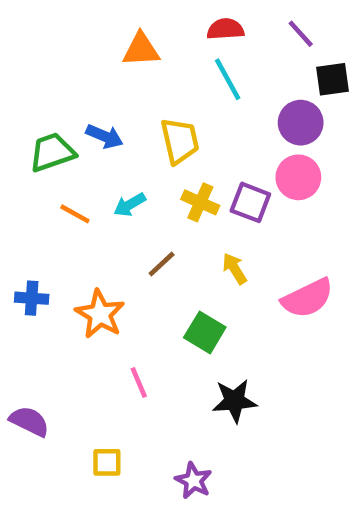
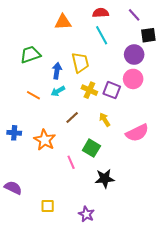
blue arrow: (105, 136) -> (57, 71), moved, turned -105
green trapezoid: (52, 152) -> (30, 55), moved
pink line: (139, 383) -> (71, 162), moved

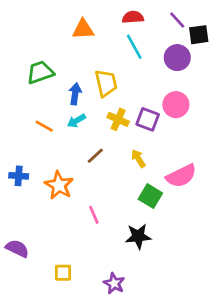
black square: (148, 35) -> (199, 35), moved
purple circle: (134, 55) -> (177, 58), moved
green square: (91, 148) -> (150, 196), moved

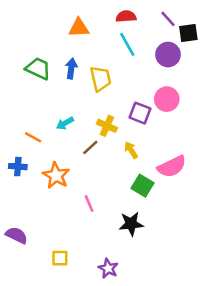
green trapezoid: (40, 72) -> (38, 69), turned 44
blue arrow: (75, 94) -> (71, 69), moved
yellow cross: (118, 119) -> (107, 126), moved
cyan arrow: (76, 121) -> (65, 123), moved
orange line: (44, 126) -> (33, 137), moved

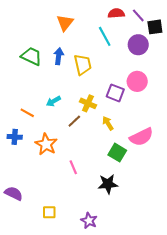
red semicircle: (126, 16) -> (116, 13), moved
orange triangle: (79, 28) -> (65, 23), turned -48

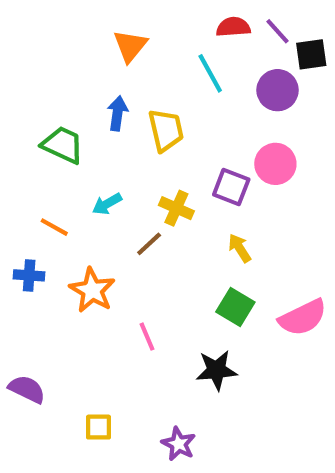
green trapezoid: (31, 56) -> (63, 145), moved
yellow arrow: (108, 123) -> (240, 248), moved
pink semicircle: (141, 137) -> (303, 318), moved

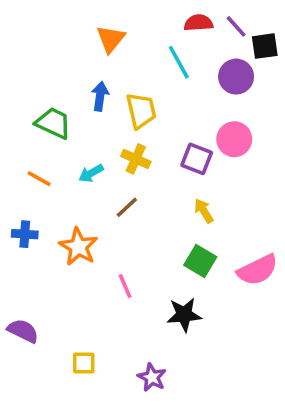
yellow cross: (176, 208) -> (136, 159), moved
orange line: (54, 227) -> (39, 179), moved

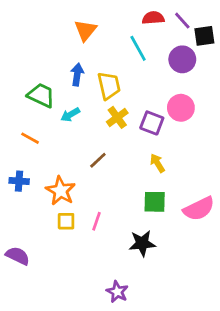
yellow cross: (136, 159) -> (117, 117), moved, turned 30
cyan arrow: (91, 173) -> (70, 115), moved
green square: (200, 261) -> (155, 202), turned -30
pink line: (125, 286) -> (97, 221), turned 42
yellow square: (84, 363) -> (66, 221), moved

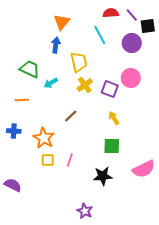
blue arrow: (77, 75) -> (56, 45), moved
orange line: (30, 138) -> (22, 100), turned -32
pink semicircle: (199, 209) -> (144, 169), moved

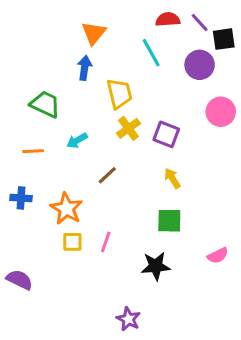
pink circle: (131, 78) -> (221, 112), moved
cyan arrow: (51, 83) -> (77, 140), moved
pink semicircle: (144, 169) -> (218, 256), size x0.6

